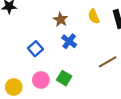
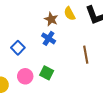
brown star: (61, 19) -> (51, 19), moved
brown line: (108, 62) -> (86, 55), turned -66

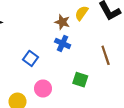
yellow semicircle: (70, 14) -> (82, 13), turned 72
green square: (47, 73) -> (80, 80), moved

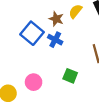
blue square: (30, 58) -> (32, 33), moved, size x1.5

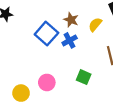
yellow semicircle: (75, 11) -> (95, 24), moved
blue cross: (55, 40) -> (70, 40), turned 32

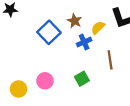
blue cross: (70, 40) -> (84, 42), moved
green square: (84, 77) -> (82, 79), turned 32

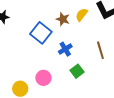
yellow semicircle: (98, 28) -> (82, 15), moved
blue cross: (84, 42) -> (65, 49), moved

